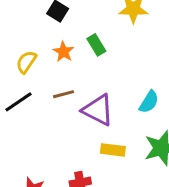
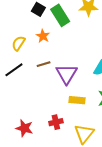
green rectangle: (96, 45) -> (60, 15), moved, size x1.5
purple triangle: (98, 110) -> (67, 74), turned 35

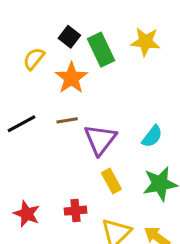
orange star: (43, 36) -> (71, 78), size x1.5
yellow semicircle: (19, 43) -> (34, 59), moved
yellow rectangle: (77, 100) -> (111, 181), turned 49

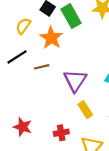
brown line: (67, 120) -> (42, 67), moved
black line: (21, 124) -> (17, 57), moved
red star: (27, 214) -> (23, 127), moved

